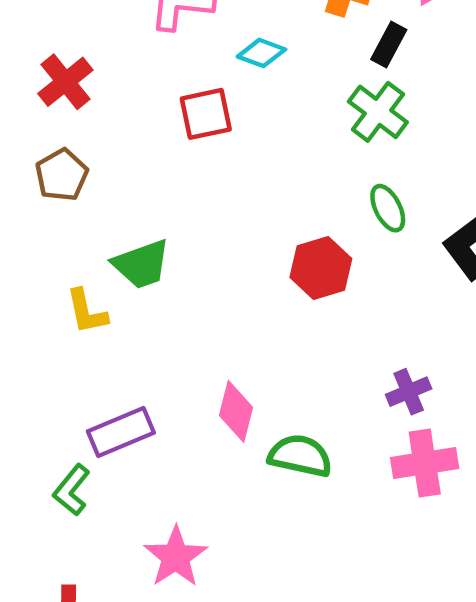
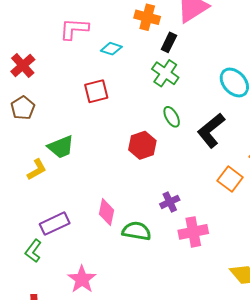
red square: (206, 114) -> (96, 91), moved
yellow L-shape: (87, 312) -> (37, 170), turned -105
purple cross: (409, 392) -> (170, 202), moved

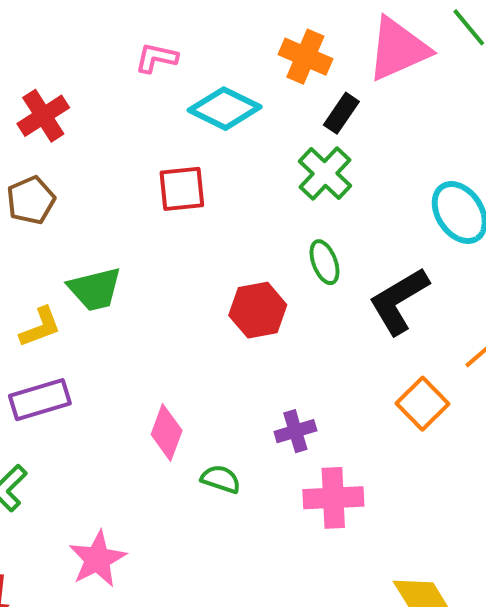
pink L-shape: (74, 29) -> (156, 58), size x0.7
cyan diamond: (111, 49) -> (225, 109), size x1.6
purple rectangle: (55, 224) -> (40, 400), moved
green semicircle: (137, 231) -> (221, 479), size x0.7

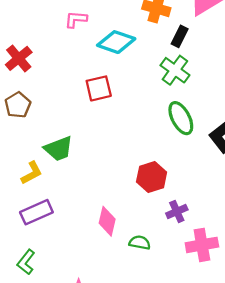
green ellipse: (324, 262) -> (181, 118), size x1.4
red hexagon: (258, 310) -> (152, 177), moved

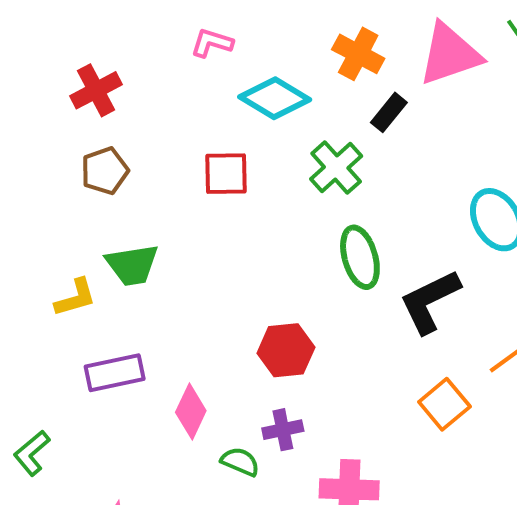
green cross: (175, 70) -> (336, 167), moved
brown pentagon: (18, 105) -> (105, 171), moved
purple rectangle: (36, 212) -> (115, 373), moved
purple cross: (177, 212) -> (283, 430), moved

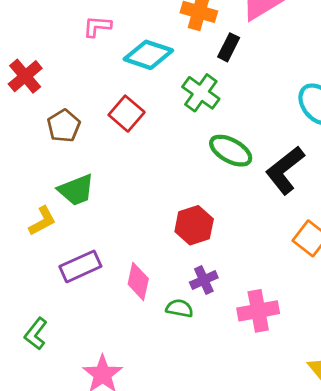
brown pentagon: (105, 171) -> (64, 126), moved
red square: (226, 174) -> (127, 114), turned -36
green ellipse: (360, 257) -> (231, 151), turned -33

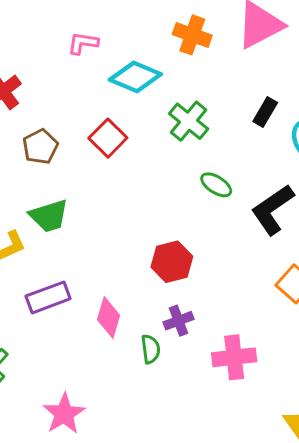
black rectangle: (229, 47) -> (265, 112), moved
green ellipse: (231, 151) -> (216, 185), size x0.7
green semicircle: (179, 308) -> (151, 349), turned 68

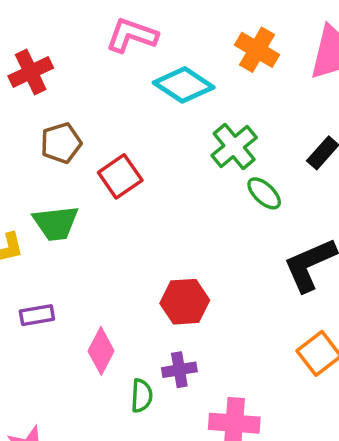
pink L-shape: (83, 43) -> (132, 35), size x1.4
red square: (108, 138) -> (120, 176), moved
green ellipse: (216, 185) -> (264, 193), moved
purple rectangle: (48, 297) -> (37, 315), size x0.7

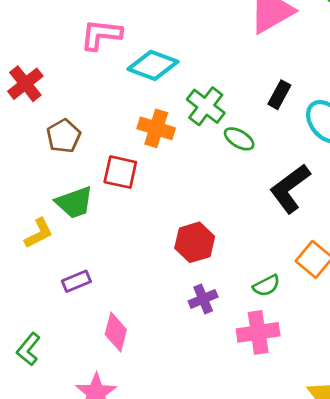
orange cross: (257, 50) -> (156, 128), moved
red square: (120, 176) -> (120, 172), moved, turned -30
pink diamond: (101, 351) -> (116, 332), moved
green semicircle: (142, 396) -> (266, 286), moved, turned 72

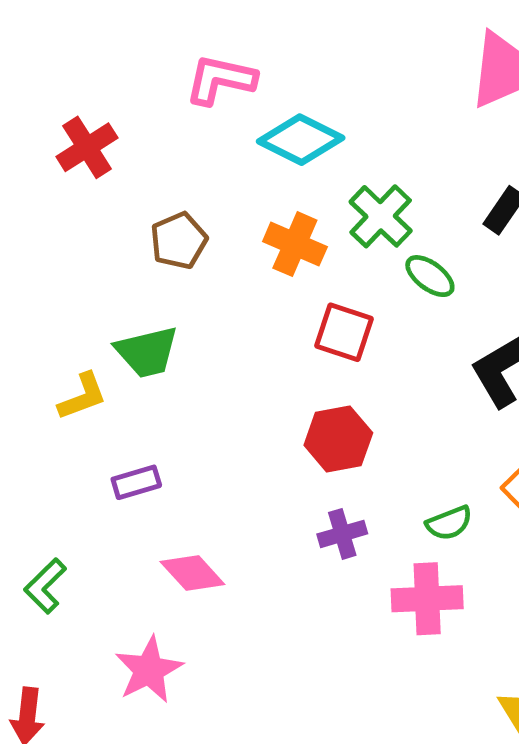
brown pentagon: (64, 136) -> (179, 241), moved
red square: (120, 172) -> (344, 332), moved
pink diamond: (116, 332) -> (192, 573), turned -63

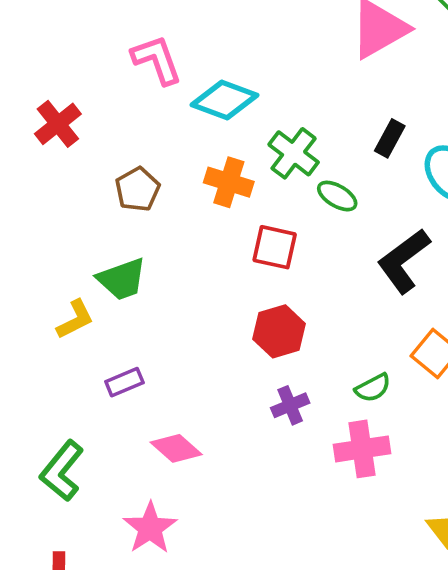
pink L-shape: (220, 80) -> (157, 60), turned 64
green L-shape: (45, 586) -> (62, 471), size x1.4

